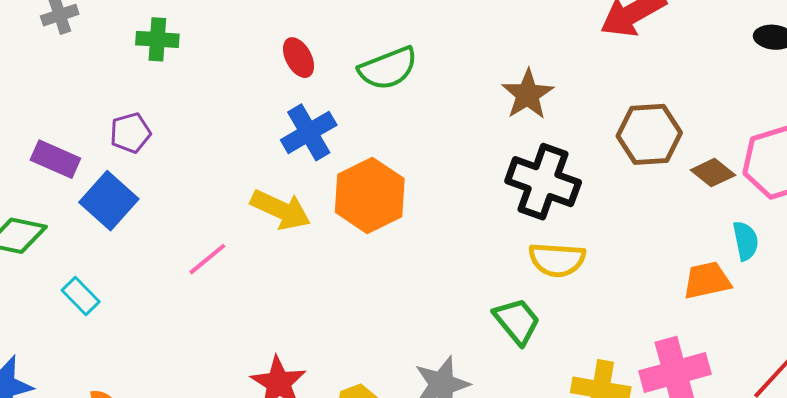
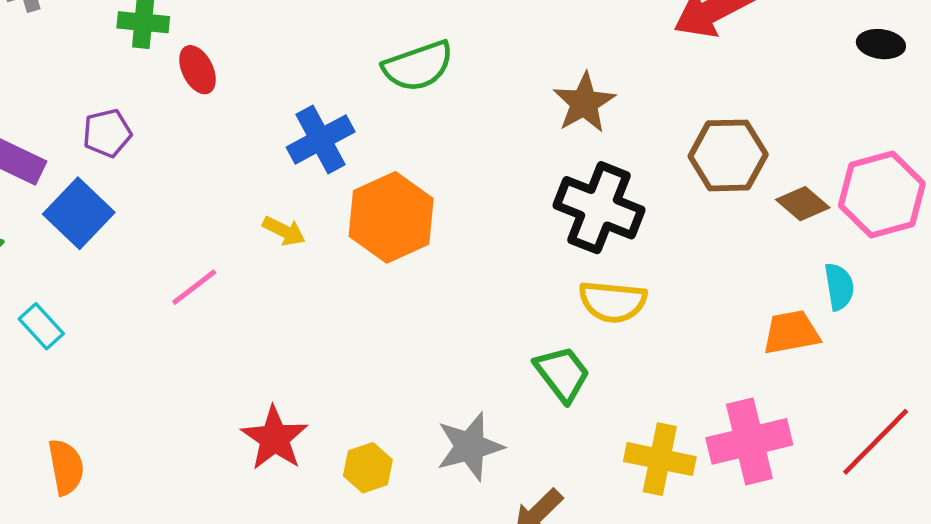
red ellipse: (298, 58) -> (198, 70), moved
yellow arrow: (281, 210) -> (284, 231), size x0.6

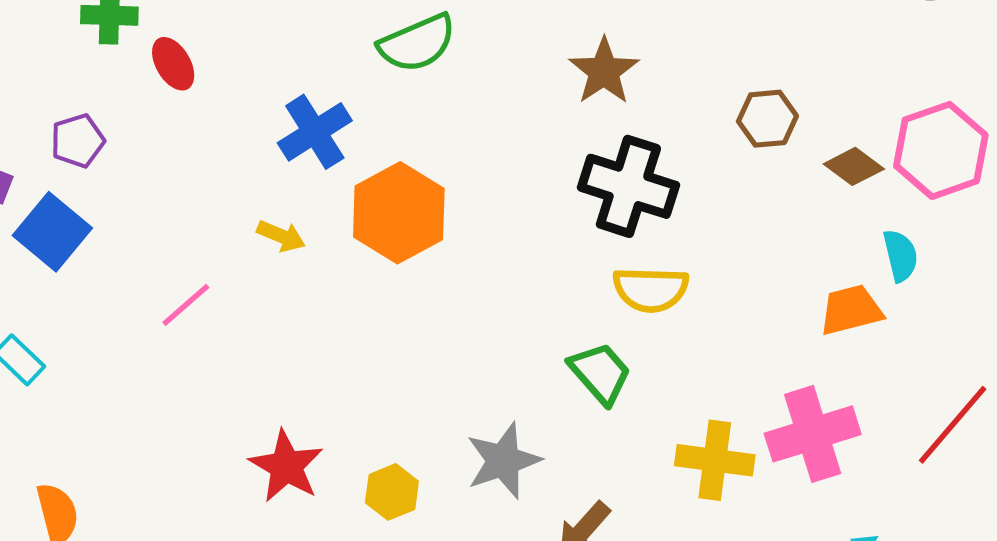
brown hexagon: (728, 155) -> (767, 119), size x0.7

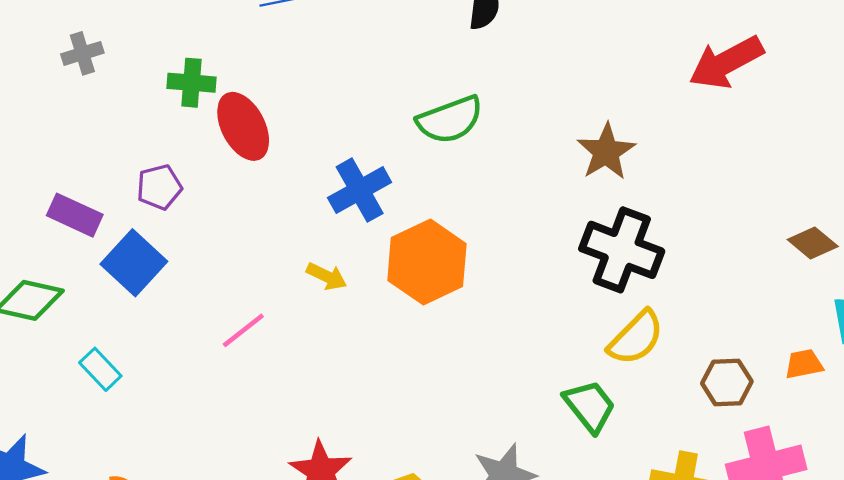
red ellipse: (173, 64) -> (243, 126), size x1.5
brown hexagon: (767, 119) -> (727, 382), moved
yellow semicircle: (651, 289) -> (636, 338), turned -50
orange trapezoid: (851, 310) -> (804, 364), size x0.7

